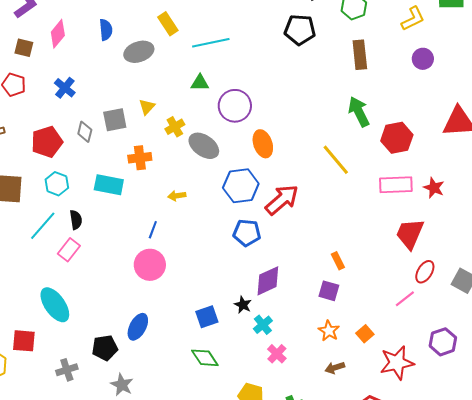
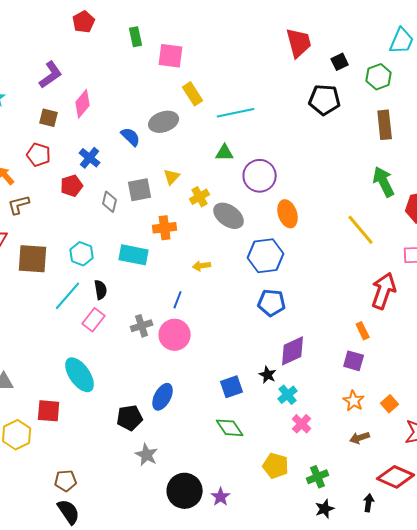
blue semicircle: (106, 30) -> (131, 137), moved, turned -40
red pentagon: (47, 142) -> (72, 186), moved, size x0.7
red arrow: (282, 200) -> (384, 291), moved, turned -30
gray cross: (67, 370) -> (142, 326), moved

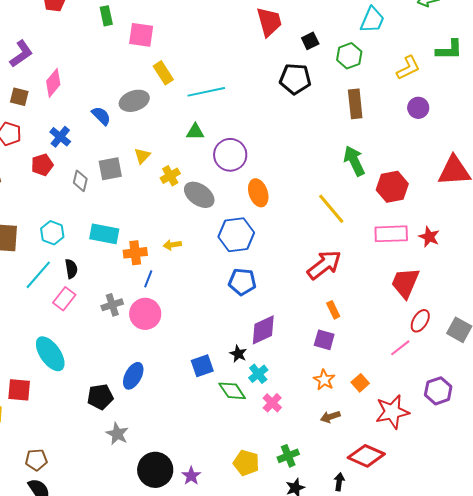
orange cross: (165, 228) -> (135, 253), moved
red arrow: (384, 291) -> (324, 265), moved, turned 33
green diamond: (230, 428) -> (232, 391), moved
yellow pentagon: (276, 466) -> (246, 463), moved

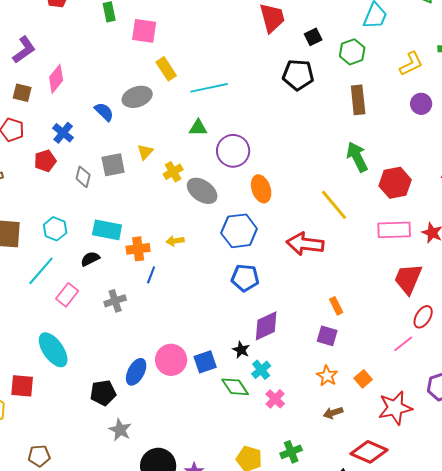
red arrow: (324, 265) -> (305, 244), moved, turned -135
black semicircle: (71, 269) -> (90, 259), moved, turned -108
pink circle: (145, 314) -> (171, 360), moved

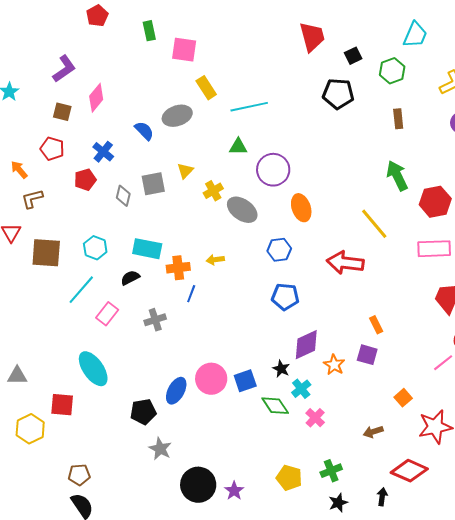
brown rectangle: (358, 100) -> (398, 119), size x0.7
blue hexagon: (239, 231) -> (279, 250), size x0.7
orange star: (327, 376) -> (334, 365), moved

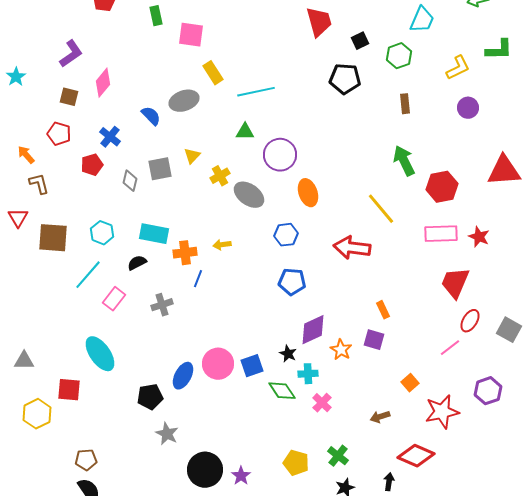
brown L-shape: (32, 199) -> (39, 184), turned 90
cyan cross: (301, 389) -> (308, 374), turned 36
green cross: (331, 471) -> (338, 456), turned -30

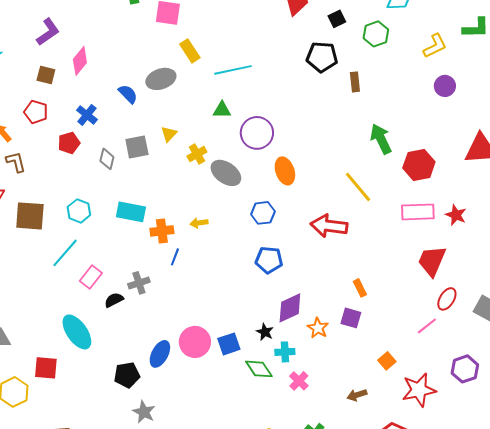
brown rectangle: (405, 104) -> (355, 82), moved
black semicircle: (137, 263) -> (114, 300), moved

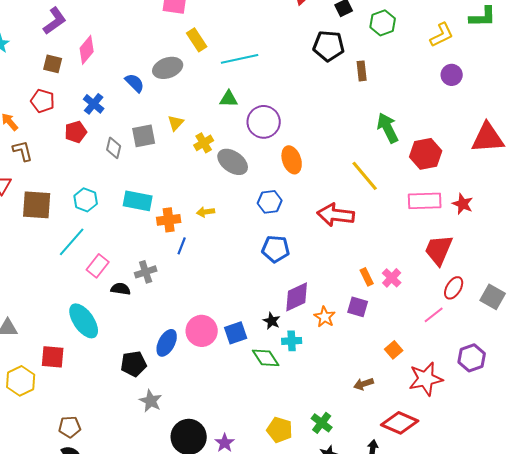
black semicircle: (114, 300) -> (121, 289), turned 36
pink cross: (299, 381) -> (392, 278), moved

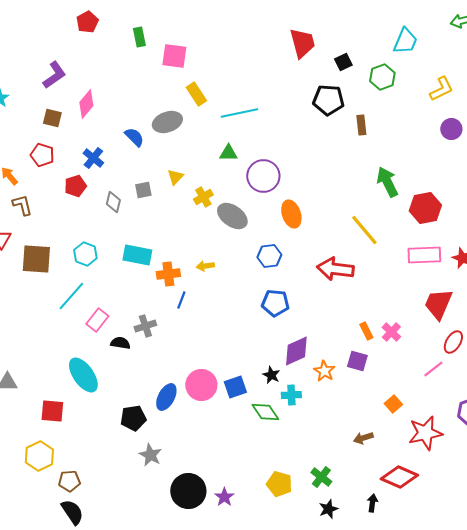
gray square: (144, 136) -> (143, 190), size x0.7
yellow hexagon: (21, 381) -> (39, 456), moved

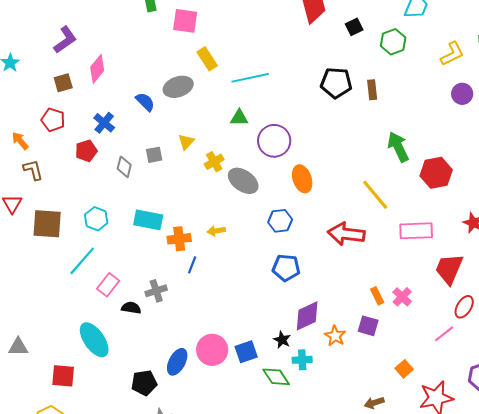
black pentagon: (328, 100) -> (336, 83), moved
brown square: (52, 118) -> (63, 83), turned -30
pink rectangle: (424, 255) -> (416, 231), moved

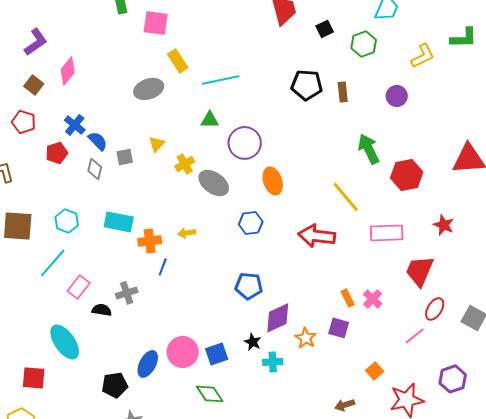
brown square: (63, 83) -> (34, 85), turned -36
purple circle: (462, 94) -> (397, 96), moved
blue semicircle: (145, 102) -> (98, 141), moved
blue pentagon: (286, 268) -> (249, 286), moved
green diamond: (276, 377) -> (210, 394), moved

